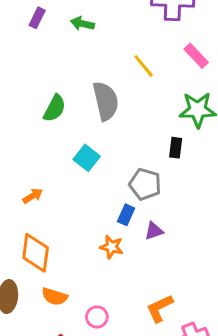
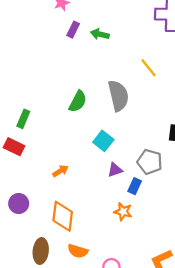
purple rectangle: (37, 18) -> (73, 30), moved
purple triangle: (154, 231) -> (115, 170), moved

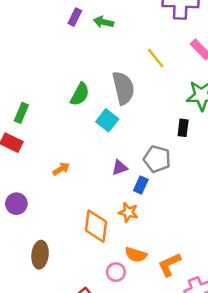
cyan square: (103, 141) -> (107, 120), moved
orange diamond: (63, 216) -> (96, 226), moved
orange semicircle: (78, 251) -> (136, 255), moved

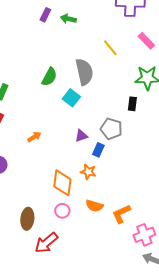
brown ellipse: (40, 255) -> (27, 219), moved
pink circle: (116, 272) -> (62, 211), moved

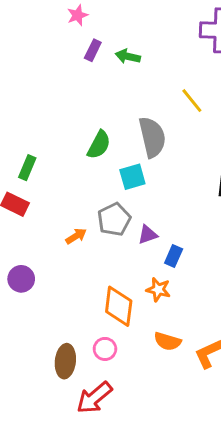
cyan square: (71, 98) -> (132, 177), turned 36
gray pentagon: (111, 129) -> (114, 219), moved, turned 30
pink circle: (62, 211) -> (105, 349), moved

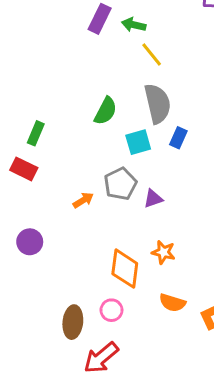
purple rectangle: (93, 50) -> (100, 19), size x1.4
yellow line: (192, 101) -> (152, 55), moved
blue rectangle: (174, 256) -> (178, 138), moved

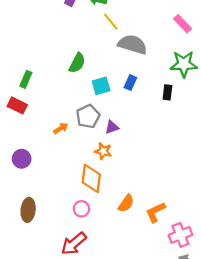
gray semicircle: (158, 104) -> (133, 44), moved, turned -60
orange star: (163, 252) -> (103, 151), moved
orange semicircle: (172, 303) -> (126, 203), turned -72
brown ellipse: (73, 322) -> (28, 210), moved

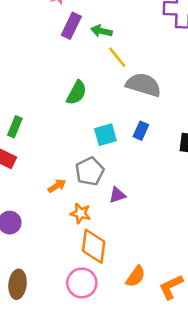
green semicircle: (77, 63) -> (77, 93), moved
purple triangle: (112, 127) -> (117, 195), moved
orange star: (103, 151) -> (81, 213), moved
pink circle: (81, 209) -> (82, 283), size x1.5

